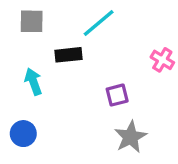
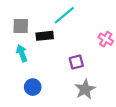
gray square: (32, 21) -> (21, 26), moved
blue circle: (23, 134) -> (33, 87), moved

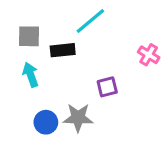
gray star: (85, 89) -> (78, 118), moved, turned 30

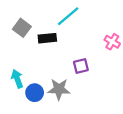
gray square: (29, 36) -> (22, 28), turned 36
cyan arrow: (31, 75) -> (17, 79), moved

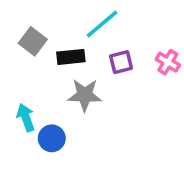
purple square: (81, 66) -> (121, 62), moved
gray star: (59, 89) -> (85, 95), moved

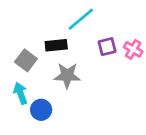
gray square: (33, 41) -> (26, 60), moved
purple square: (121, 62) -> (107, 47), moved

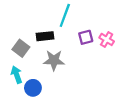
cyan line: (81, 19) -> (65, 15), turned -30

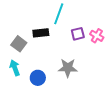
gray star: (54, 60) -> (68, 68), moved
blue circle: (33, 88) -> (38, 78), moved

